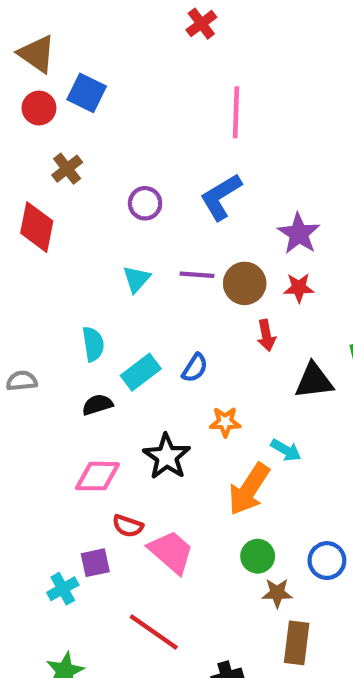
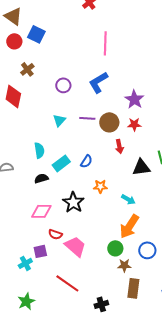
orange arrow: (249, 489) -> (129, 226), moved

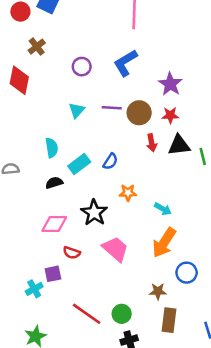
black triangle: (141, 167) -> (179, 145), moved
pink trapezoid: (75, 246) -> (115, 249), moved
green circle: (115, 248) -> (122, 314), moved

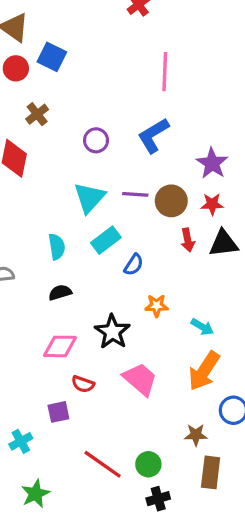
cyan triangle: (77, 110) -> (89, 198), size x1.5
cyan rectangle: (79, 164) -> (106, 240), moved
cyan cross: (34, 289) -> (21, 441), moved

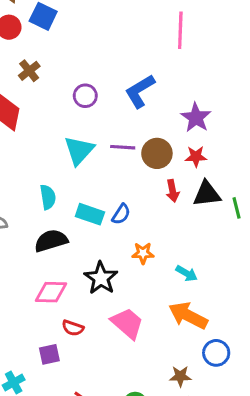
pink line: (165, 72) -> (180, 30), moved
cyan rectangle: (106, 240) -> (90, 214), moved, turned 56
black semicircle: (60, 292) -> (51, 241), size x1.5
orange arrow: (204, 371) -> (188, 315), turned 84

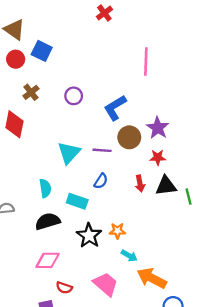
purple circle: (85, 96) -> (74, 96), moved
brown circle: (157, 153) -> (129, 137), moved
blue semicircle: (121, 214) -> (101, 181), moved
cyan arrow: (187, 273) -> (129, 256), moved
black star: (101, 278) -> (89, 236), moved

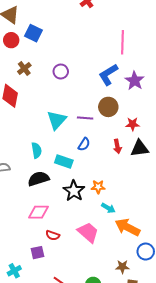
blue L-shape: (115, 108) -> (108, 75), moved
purple star: (158, 128) -> (135, 81), moved

